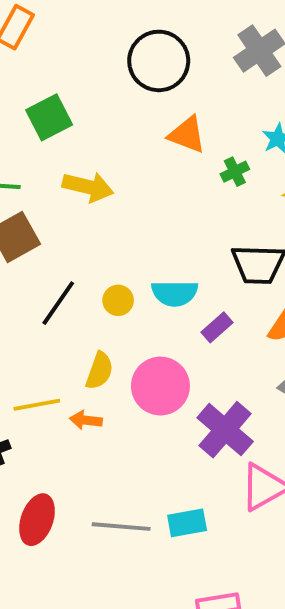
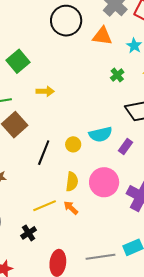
orange triangle: (187, 135) -> (102, 36), moved
green cross: (235, 172) -> (117, 75), moved
yellow arrow: (88, 187) -> (45, 91), size x0.7
orange arrow: (86, 420) -> (71, 208), turned 49

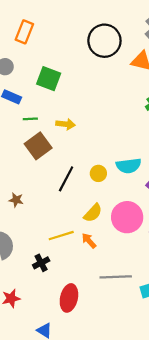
green square: (18, 61) -> (49, 79), turned -35
yellow arrow: (45, 91) -> (66, 124), moved
yellow semicircle: (72, 182) -> (93, 213), turned 30
gray line: (100, 257) -> (116, 277), moved

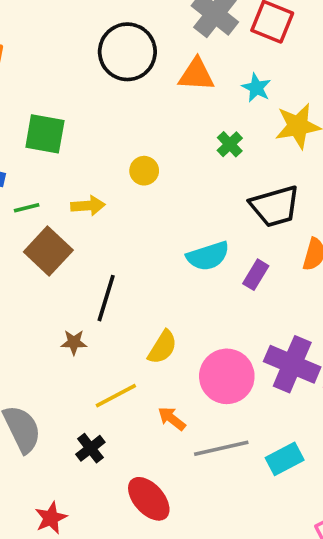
yellow circle: (98, 173) -> (144, 171), moved
brown star: (16, 200) -> (74, 342), moved
pink circle: (127, 217) -> (227, 376), moved
orange arrow: (89, 241) -> (172, 419), moved
red ellipse: (69, 298) -> (149, 499), turned -44

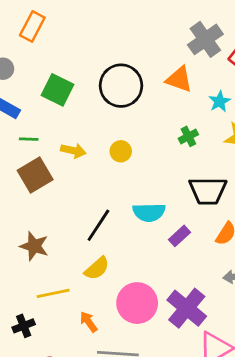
black circle: (127, 52) -> (121, 86), moved
yellow circle: (144, 171) -> (121, 151), moved
black line: (106, 298) -> (98, 225), moved
brown star: (74, 342) -> (34, 246), size x1.5

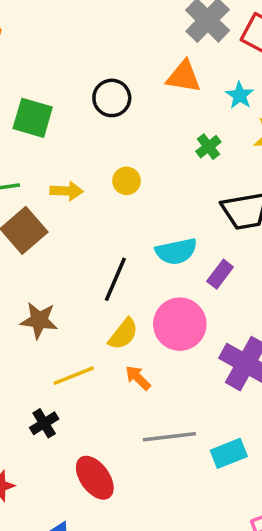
black circle: (121, 86) -> (112, 98), size x0.7
pink circle: (137, 303) -> (180, 324), moved
orange arrow: (89, 322) -> (138, 378), moved

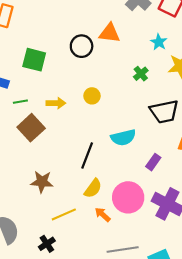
orange triangle: (184, 77) -> (110, 33), moved
purple rectangle: (220, 274) -> (153, 162), moved
pink circle: (180, 324) -> (128, 197), moved

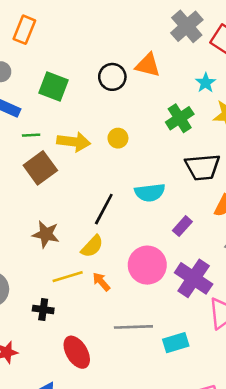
green cross: (141, 74) -> (180, 118), size x1.5
yellow arrow: (56, 103) -> (74, 142), size x1.4
yellow semicircle: (93, 188) -> (92, 246), moved
orange arrow: (103, 215) -> (101, 282), moved
black cross: (47, 244) -> (43, 309), turned 35

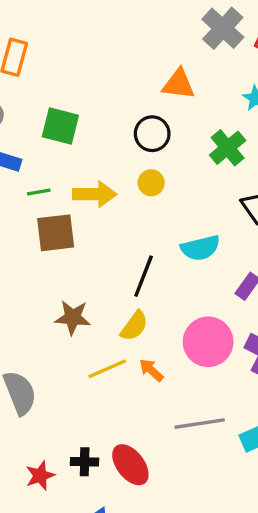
black circle: (112, 77) -> (152, 134), moved
brown square: (40, 168) -> (56, 233), turned 36
black cross: (43, 309) -> (85, 462), moved

